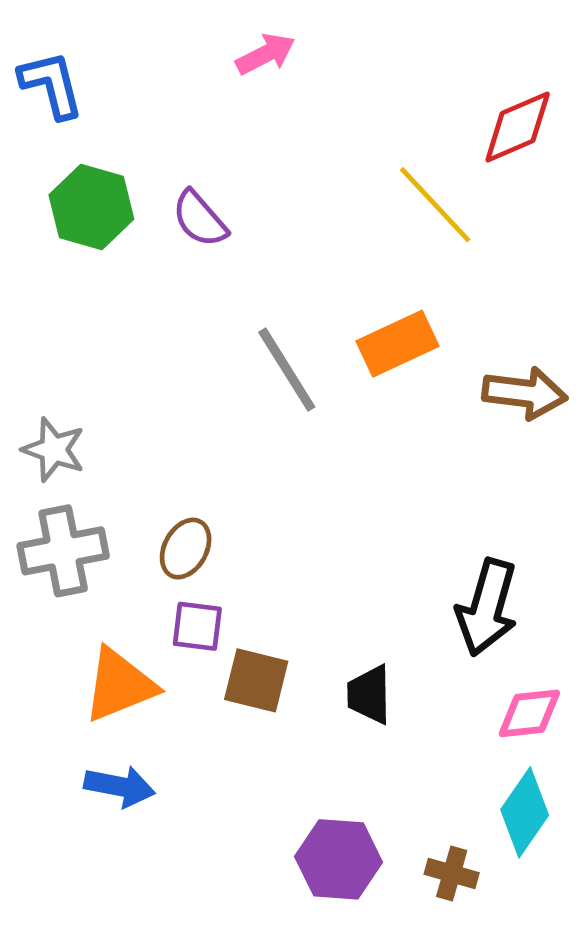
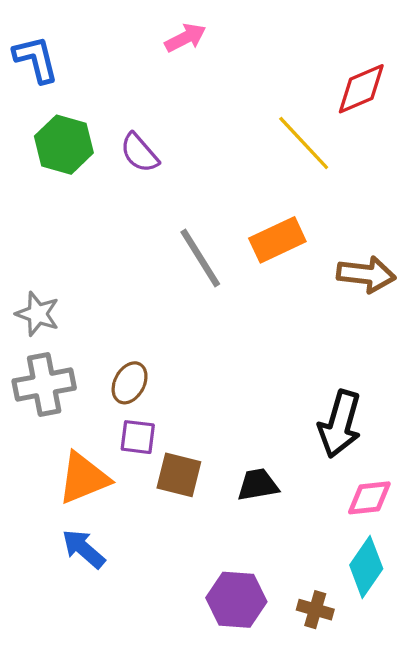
black trapezoid: (369, 695) -> (258, 485), turned 81
blue arrow: (120, 786) -> (84, 549), turned -150

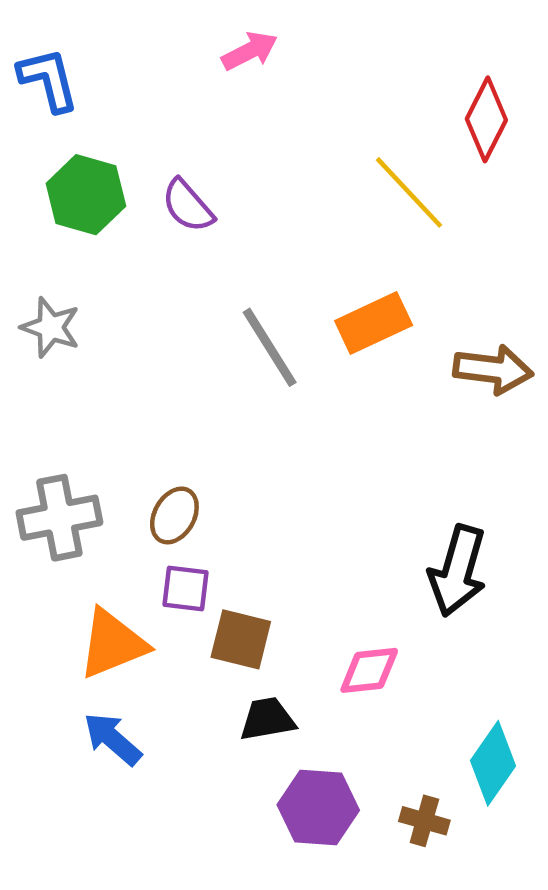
red diamond: (361, 89) -> (486, 119), turned -40
gray star: (38, 314) -> (51, 327), moved
black trapezoid: (258, 485) -> (267, 719), moved
pink diamond: (369, 498) -> (369, 670), moved

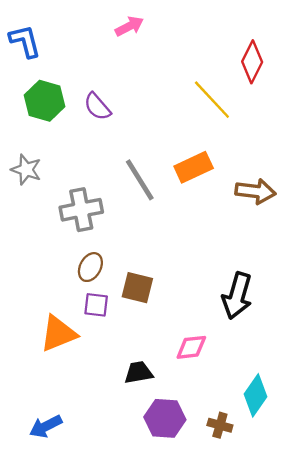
gray cross: (59, 518) -> (81, 210), moved
brown square: (241, 639) -> (137, 288), moved
blue arrow: (112, 739) -> (46, 426), moved, turned -68

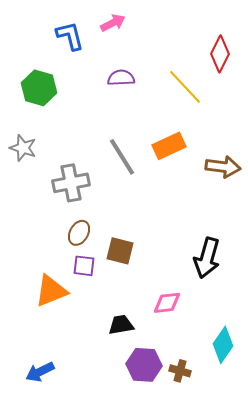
blue L-shape: (25, 41) -> (70, 36), moved
purple semicircle: (97, 107) -> (121, 78), moved, turned 128
brown cross: (220, 425) -> (180, 371), moved

